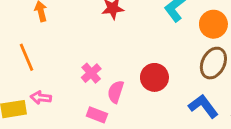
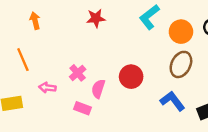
pink arrow: (41, 98) -> (47, 88), moved

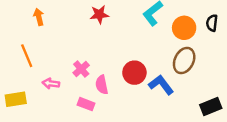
pink semicircle: (98, 89) -> (102, 85), turned -30
blue L-shape: (172, 101) -> (161, 85), moved

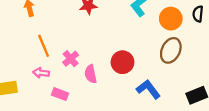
orange line: (27, 56) -> (44, 46), moved
blue L-shape: (161, 85) -> (148, 89), moved
pink rectangle: (86, 104) -> (60, 94), moved

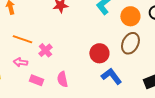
orange line: (44, 46) -> (22, 39), turned -48
red circle: (122, 62) -> (99, 53), moved
pink semicircle: (91, 74) -> (62, 79), moved

